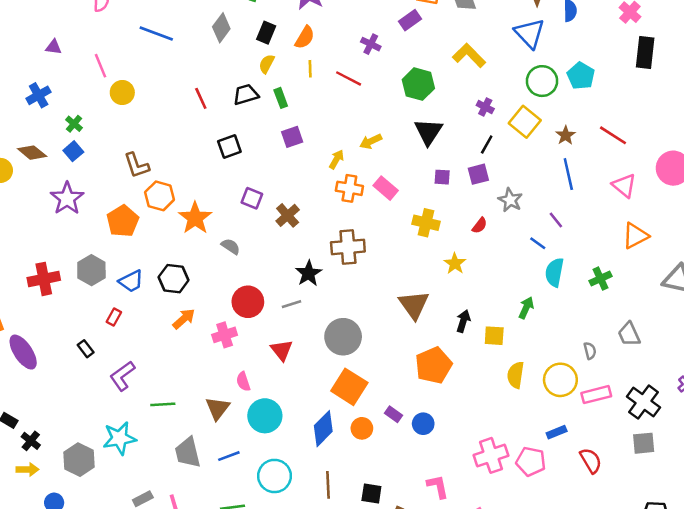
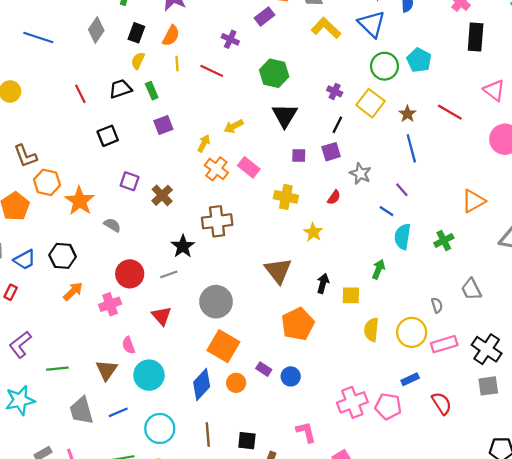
yellow L-shape: (469, 55) -> (326, 28), moved
pink triangle: (624, 186) -> (494, 90), moved
orange cross: (349, 188) -> (216, 169), turned 30

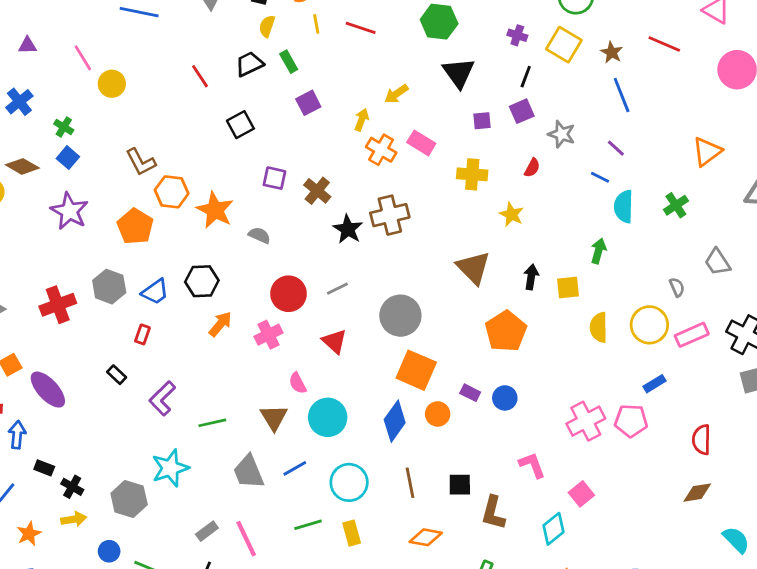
black star: (183, 246) -> (348, 229), moved
red semicircle: (442, 403) -> (702, 440), moved, turned -140

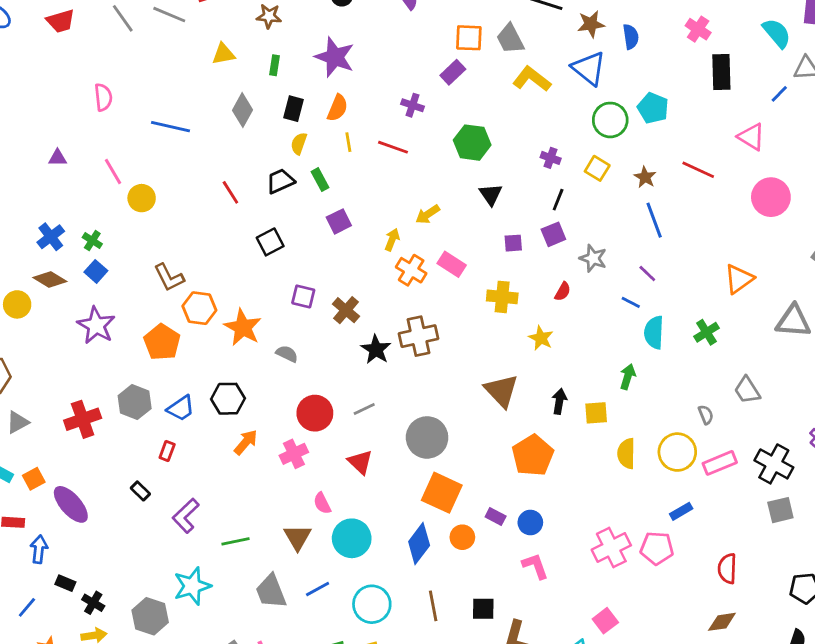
yellow square: (564, 45) -> (597, 168), size x0.7
black triangle: (459, 73) -> (491, 194), size x0.7
blue cross: (19, 102) -> (51, 237), moved
pink L-shape: (532, 465) -> (535, 566), moved

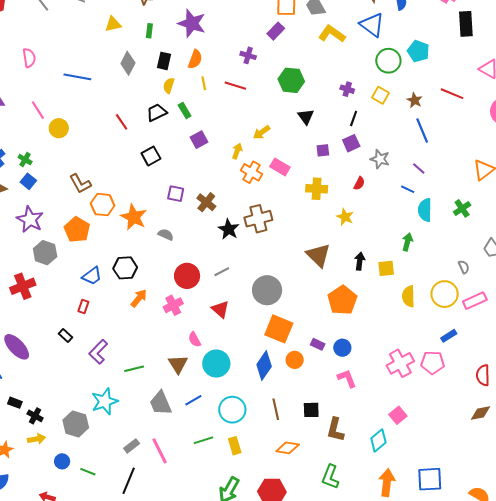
gray hexagon: (135, 402) -> (45, 253), moved

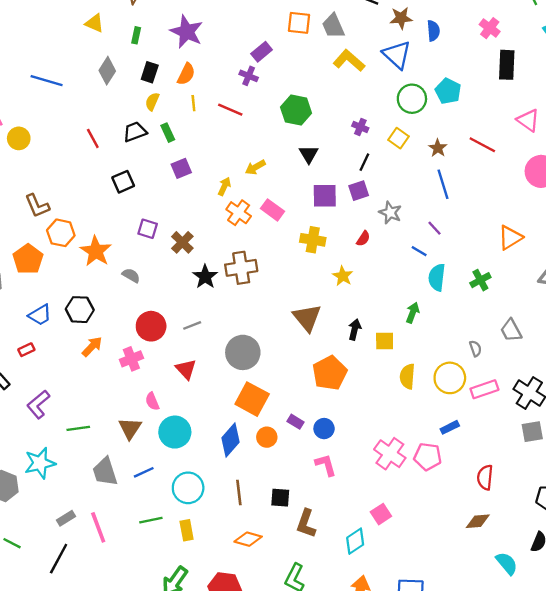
yellow triangle: (113, 24) -> (94, 23), turned 30
purple rectangle: (276, 31) -> (262, 52), moved
purple square: (323, 150) -> (325, 196), size x1.6
red rectangle: (83, 307) -> (26, 350), turned 40
pink cross: (400, 363) -> (390, 454), turned -32

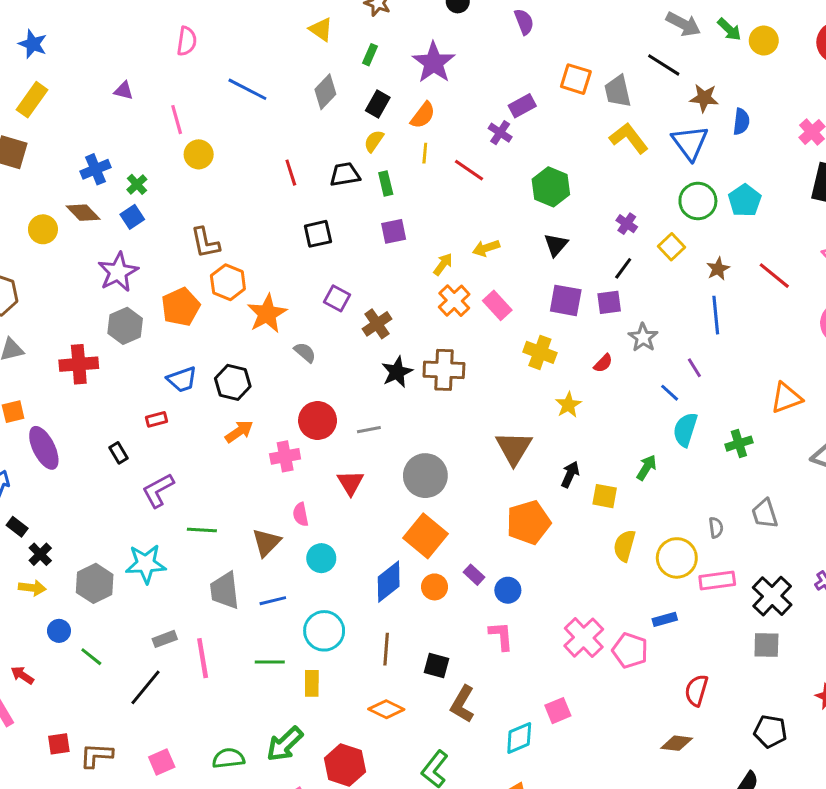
cyan circle: (175, 432) -> (321, 558), size x0.7

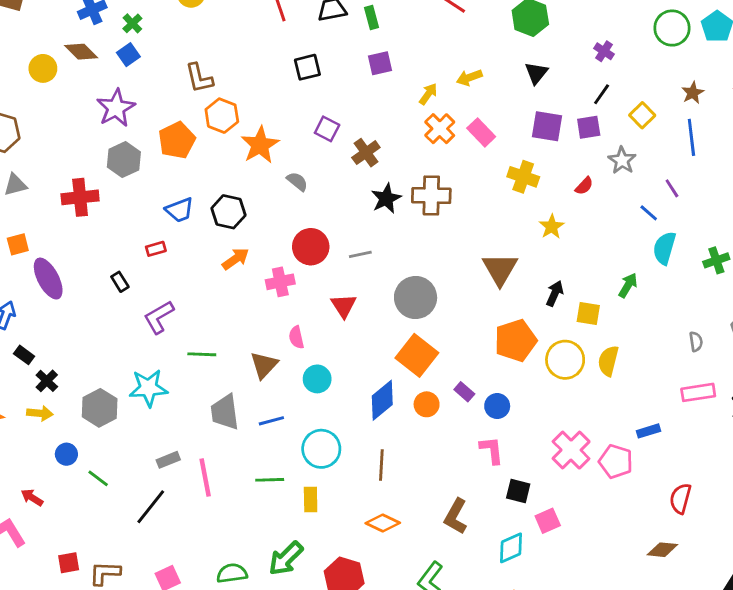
yellow square: (672, 247) -> (642, 115), moved
yellow circle: (677, 558) -> (565, 360), moved
black square: (436, 666) -> (518, 491), moved

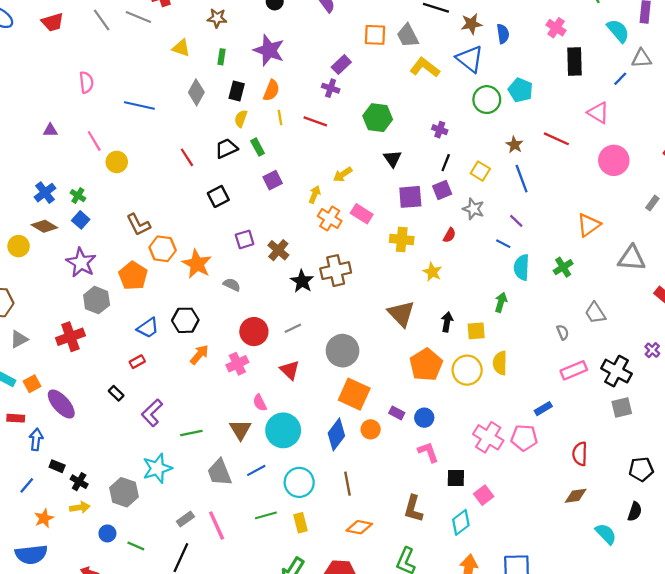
purple square: (327, 129) -> (245, 239), turned -30
cyan circle: (317, 379) -> (283, 430), size x1.6

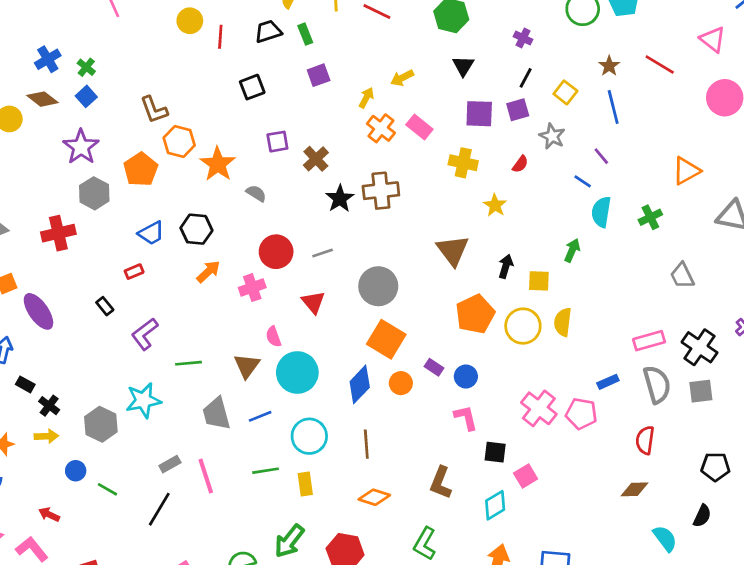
red line: (187, 157) -> (220, 37), turned 30
yellow circle: (117, 162) -> (190, 21), moved
gray semicircle: (563, 332) -> (657, 384), moved, size x2.0

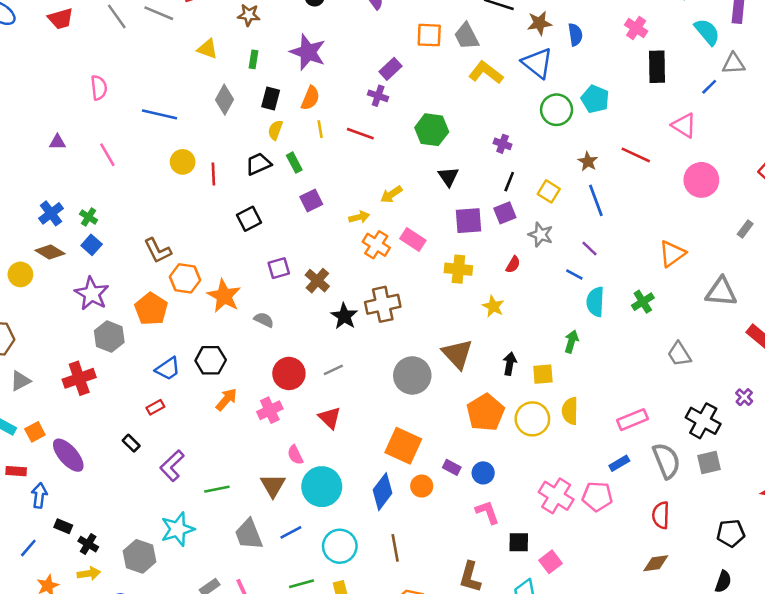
yellow arrow: (366, 98) -> (359, 217), turned 54
gray circle: (378, 286) -> (412, 375), moved
pink rectangle: (649, 341) -> (632, 420), moved

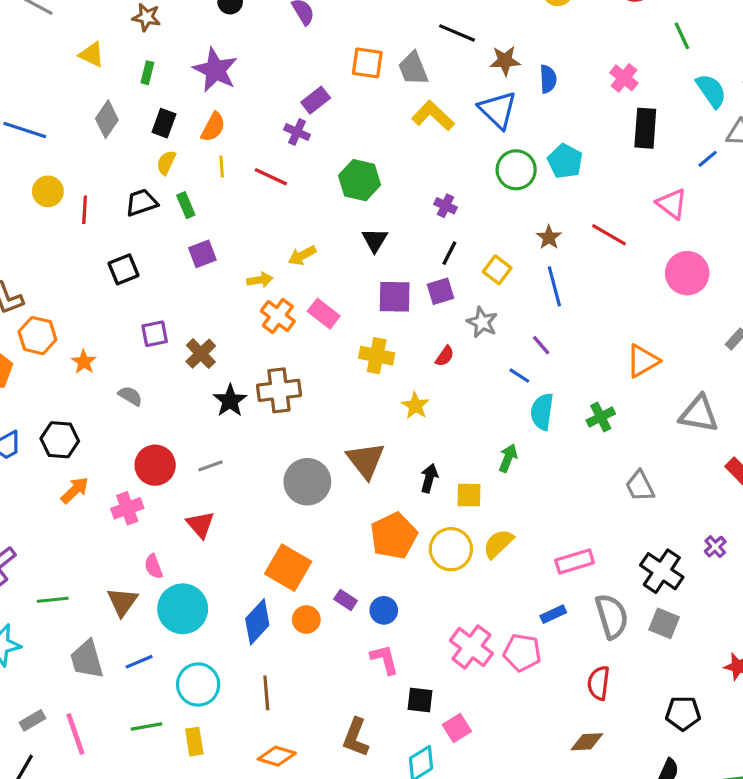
orange star: (224, 296) -> (84, 362), size x0.6
yellow semicircle: (570, 411) -> (498, 544), turned 40
gray square: (709, 463) -> (664, 623), turned 30

